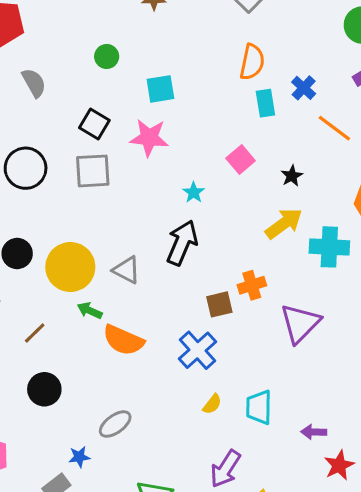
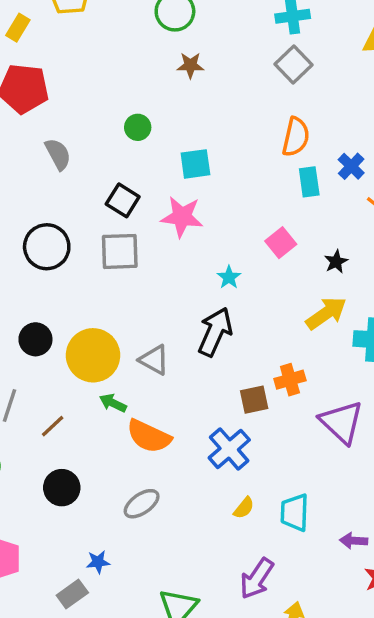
purple triangle: (300, 323) -> (342, 422), turned -33
gray ellipse: (115, 424) -> (142, 504), moved

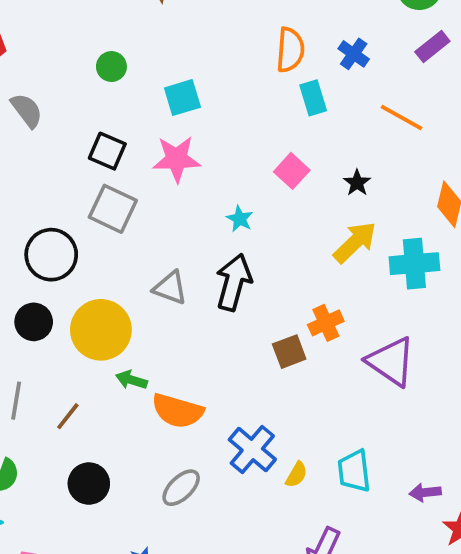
blue cross: (351, 166) -> (354, 54), moved
black circle: (47, 247) -> (51, 255), moved
gray square: (120, 251) -> (113, 209), turned 36
gray triangle: (154, 360) -> (170, 288), moved
blue cross: (229, 449) -> (252, 449), moved

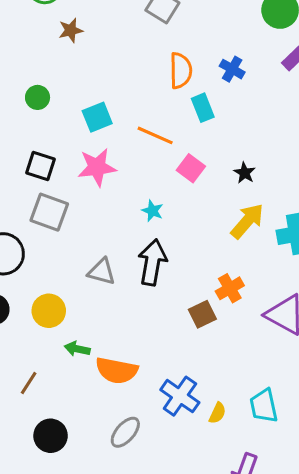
orange line: (401, 118) -> (155, 135), moved
yellow circle: (101, 330) -> (49, 311), size x0.7

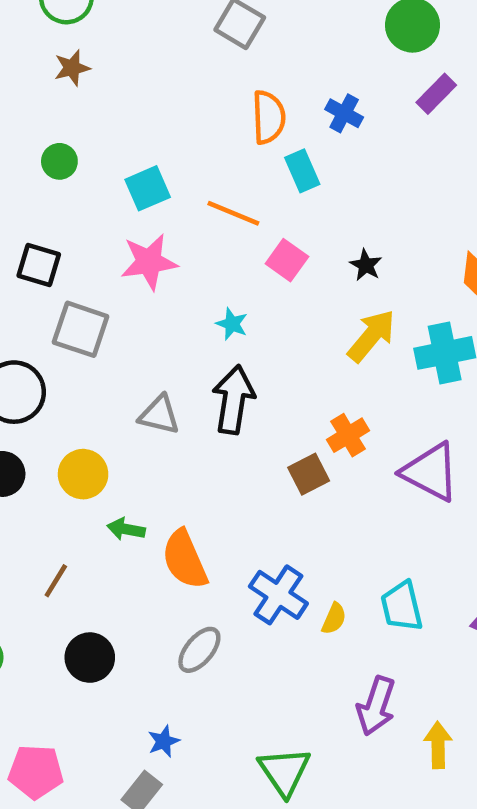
brown star: (71, 30) -> (72, 68), moved
black square: (41, 166) -> (39, 265), moved
orange semicircle: (117, 370) -> (185, 559), turned 57

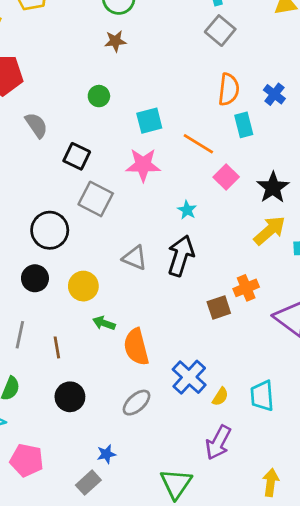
black star: (366, 265) -> (273, 187), size x1.6
brown line: (56, 581) -> (57, 347), turned -50
purple arrow: (376, 706) -> (218, 443), moved

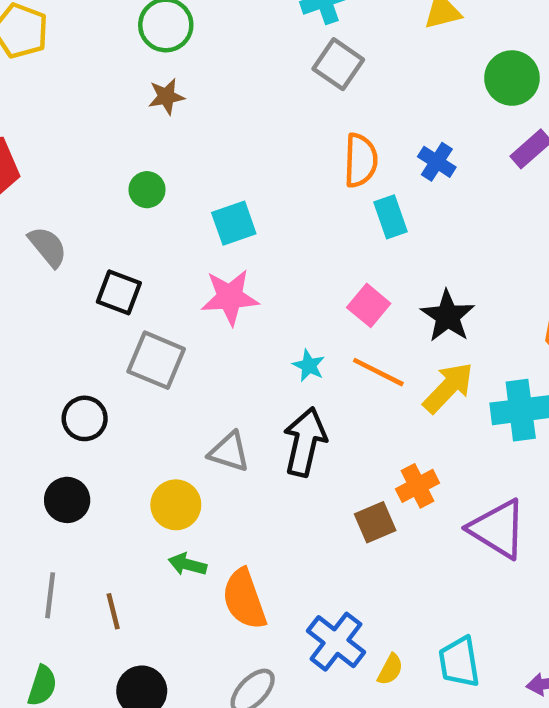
orange line: (198, 144) -> (378, 372), moved
black circle: (50, 230) -> (85, 418), size x0.7
yellow circle: (83, 286) -> (176, 505), moved

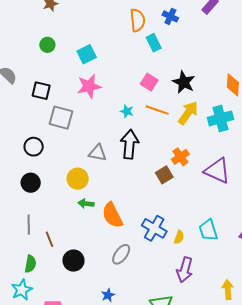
brown line: (113, 611) -> (50, 239), moved

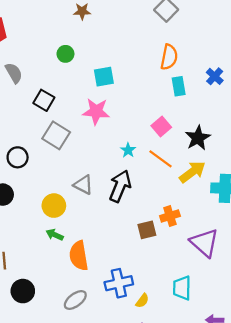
blue cross: (170, 16) -> (215, 76), moved
blue cross: (154, 228) -> (119, 283), turned 30
cyan trapezoid: (208, 230) -> (182, 288), moved

